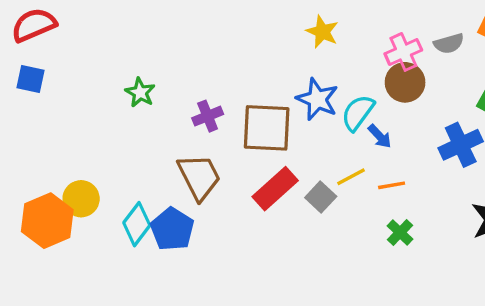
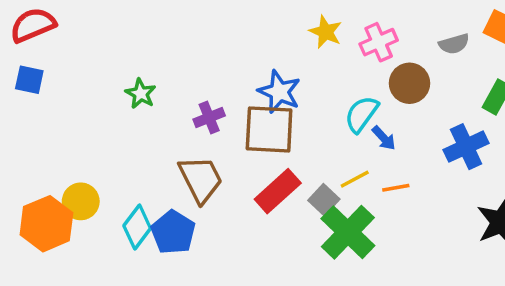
pink cross: (403, 52) -> (379, 42), moved
blue star: (317, 99) -> (279, 92), moved
green cross: (400, 233) -> (348, 232), moved, size x2.0

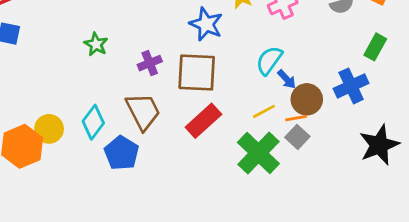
brown circle: (409, 83) -> (307, 99), moved
blue star: (279, 92) -> (206, 24), moved
gray square: (324, 200) -> (297, 137), moved
cyan diamond: (137, 227) -> (93, 122), moved

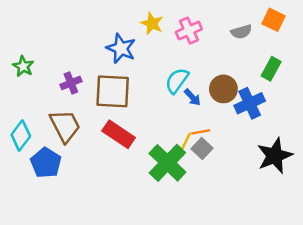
brown circle: (307, 99) -> (223, 89), moved
yellow line: (264, 111) -> (185, 143), moved, turned -36
red rectangle: (203, 121) -> (119, 134), turned 76

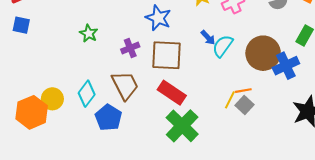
blue star: (121, 48) -> (158, 18), moved
brown circle: (223, 89) -> (263, 53), size x1.4
blue arrow: (192, 97) -> (208, 38), moved
green cross: (167, 163) -> (182, 126), moved

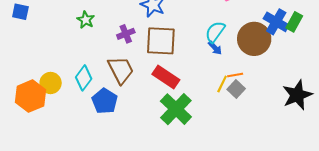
blue arrow: (208, 38) -> (215, 48), moved
blue cross: (286, 66) -> (276, 22), moved, turned -35

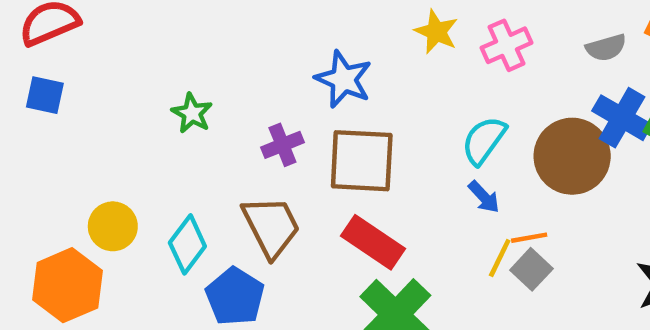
blue arrow: (215, 48) -> (484, 197), moved
yellow circle: (51, 83) -> (113, 226), moved

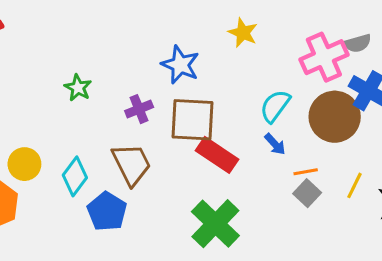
pink cross: (506, 45) -> (324, 57), moved, size x1.4
red rectangle: (373, 242) -> (217, 155), moved
yellow line: (500, 258) -> (355, 185), moved

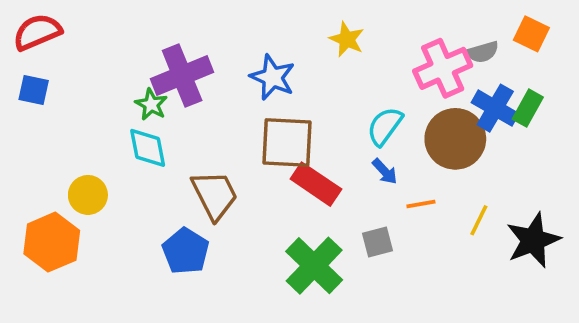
purple cross: (139, 109) -> (182, 76), moved, size x1.8
cyan diamond: (75, 176) -> (148, 148), moved, turned -48
gray square: (307, 193) -> (377, 242), moved, turned 32

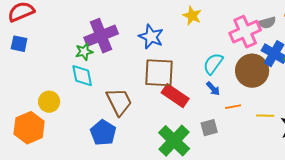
green star: (151, 104) -> (84, 52), turned 30
yellow line: (479, 220) -> (265, 116), turned 66

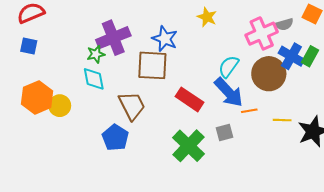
brown square: (159, 73) -> (152, 65), moved
blue arrow: (213, 89) -> (229, 92), size x2.0
orange hexagon: (29, 128) -> (37, 97), moved

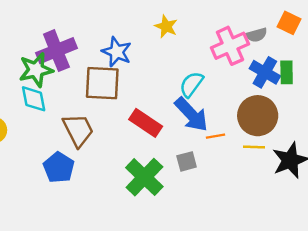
green star: (96, 54) -> (36, 70), size x1.6
green rectangle: (310, 56) -> (287, 72), turned -30
brown circle: (269, 74) -> (258, 116), moved

